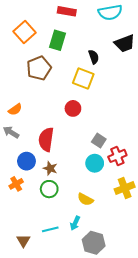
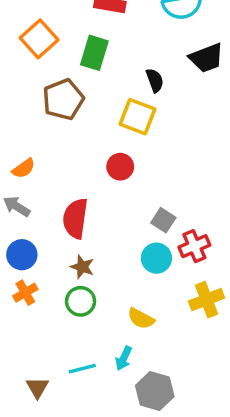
blue circle: (26, 161) -> (22, 255), moved

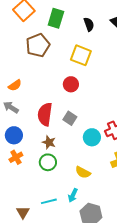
black semicircle: (155, 80) -> (89, 24), moved
gray square: (163, 220) -> (70, 118), moved

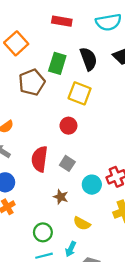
green rectangle: (56, 18) -> (57, 63), moved
black semicircle: (89, 24) -> (88, 59), size x1.5
brown star: (49, 142) -> (61, 197), moved
green circle: (48, 162) -> (43, 232), moved

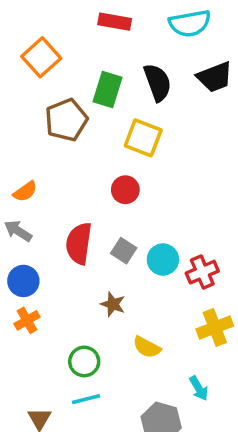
cyan circle: (92, 185) -> (163, 260), moved
cyan arrow: (71, 249) -> (199, 388), moved, turned -56

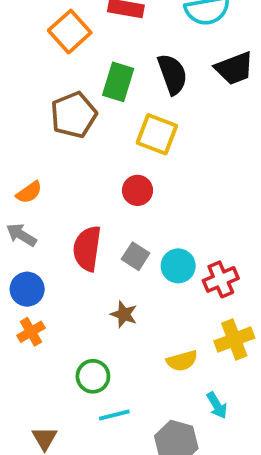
orange square: (41, 57) -> (70, 32), moved
yellow semicircle: (147, 347) -> (182, 361), moved, turned -44
cyan line: (86, 399) -> (114, 415), moved

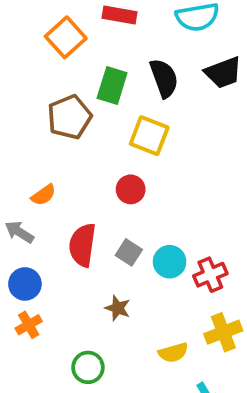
orange semicircle: (29, 192) -> (43, 195), moved

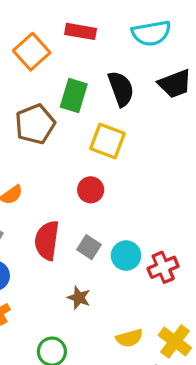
yellow cross: (223, 332) -> (175, 341), moved, turned -32

